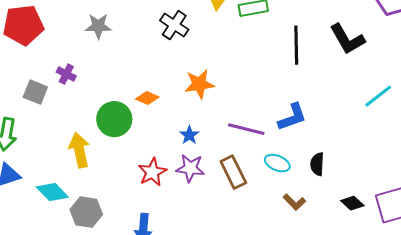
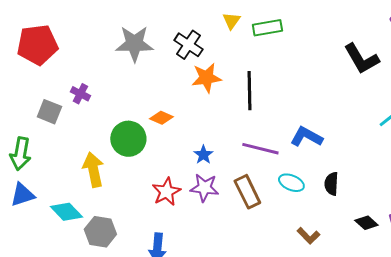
gray star: (98, 26) -> (134, 44), moved, size x1.4
black line: (296, 45) -> (249, 91), moved
orange star: (199, 84) -> (206, 78), moved
blue L-shape: (292, 117) -> (306, 137), turned -132
brown L-shape: (294, 202) -> (308, 236), moved

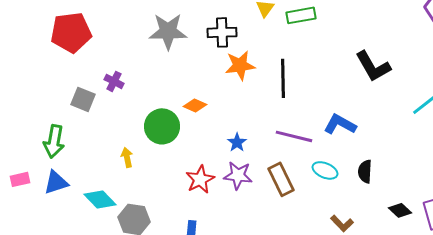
black cross: (188, 45) -> (222, 32), turned -36
black L-shape: (361, 59) -> (373, 66), moved
yellow arrow: (93, 170) -> (127, 157), size x0.6

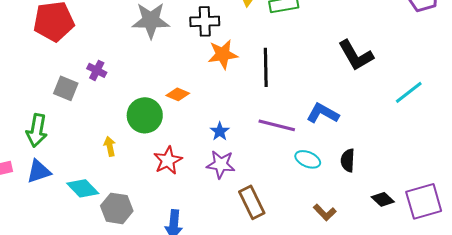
red star: (200, 179) -> (168, 160), moved
brown rectangle: (281, 179) -> (252, 202), moved

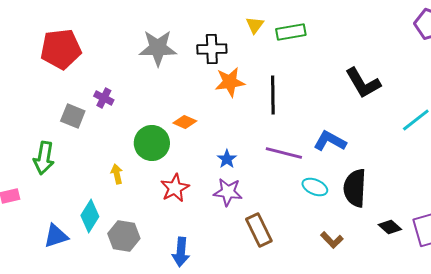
black semicircle: (348, 160) -> (355, 188), size x1.6
blue triangle: (39, 171) -> (56, 236), moved
cyan diamond: (83, 188) -> (90, 216), turned 76

